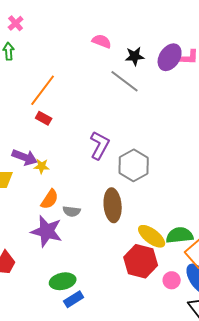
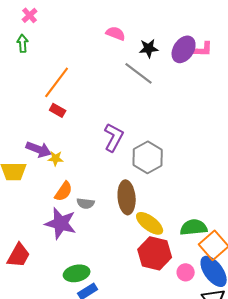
yellow ellipse: (152, 236) -> (150, 223), moved

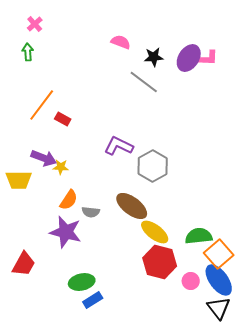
orange line: (57, 82) -> (42, 105), moved
purple L-shape: (114, 137) -> (119, 146), turned -92
brown ellipse: (127, 197) -> (132, 206), turned -48

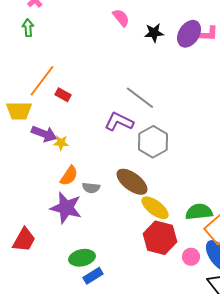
pink semicircle: (121, 42) -> (121, 18), turned 30
gray line: (144, 82) -> (140, 98), moved
yellow trapezoid: (19, 180) -> (19, 111), moved

